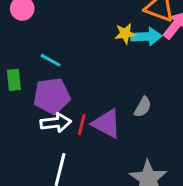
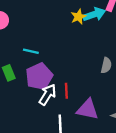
white arrow: (56, 123) -> (48, 95), turned -35
purple triangle: (107, 124) -> (88, 109), moved

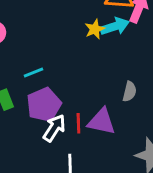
cyan line: (31, 51) -> (34, 72), turned -35
purple triangle: (88, 109) -> (102, 122), moved

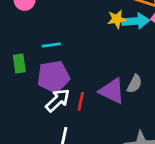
purple triangle: (102, 122) -> (112, 91), moved

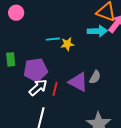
yellow star: (117, 19) -> (67, 44), moved
cyan line: (51, 45) -> (53, 39), moved

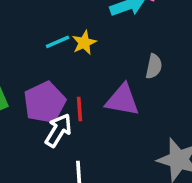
gray semicircle: (95, 77) -> (154, 66), moved
red line: (55, 89) -> (79, 109), moved

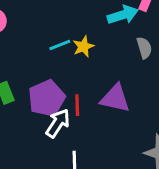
gray semicircle: (154, 66) -> (144, 48), moved, turned -30

